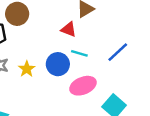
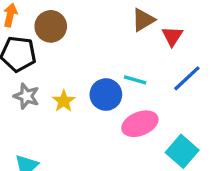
red triangle: (69, 29) -> (172, 36), moved, turned 42

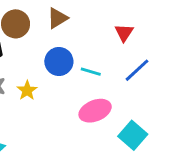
brown triangle: (143, 20) -> (57, 18), moved
blue circle: (106, 95) -> (59, 62), moved

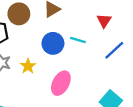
cyan line: (91, 72) -> (78, 40), moved
pink ellipse: (95, 111) -> (61, 83), moved, turned -40

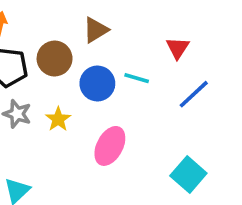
brown circle: (19, 14) -> (55, 59), moved

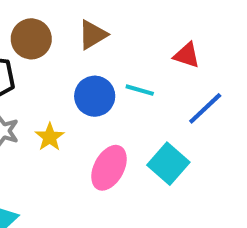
red triangle: (178, 48) -> (187, 55), turned -45
brown circle: (55, 59) -> (31, 39), moved
cyan square: (188, 175) -> (168, 164), moved

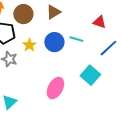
yellow star: (50, 137) -> (29, 45), moved
pink ellipse: (109, 168) -> (55, 88), moved

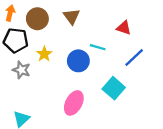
brown triangle: (53, 12) -> (72, 16), turned -35
blue circle: (54, 42) -> (78, 61), moved

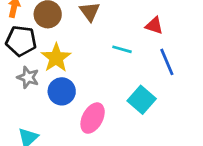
yellow star: (44, 54) -> (56, 58), size x1.5
blue line: (134, 57) -> (167, 62), turned -70
blue circle: (78, 61) -> (62, 91), moved

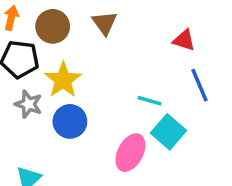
cyan line: (122, 49) -> (149, 101), moved
pink ellipse: (93, 118) -> (130, 153), moved

